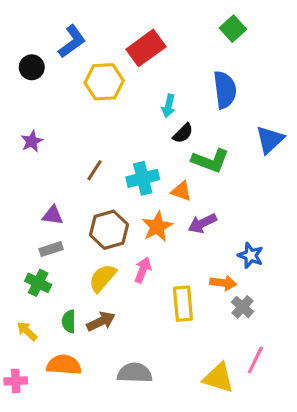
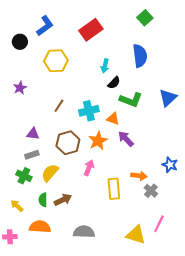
yellow hexagon: (104, 82) -> (56, 61), moved
blue triangle: (270, 140) -> (168, 98), moved
purple arrow: (202, 223) -> (126, 139), turned 72
blue star: (251, 255) -> (170, 165), moved
yellow semicircle: (103, 278) -> (50, 173), moved

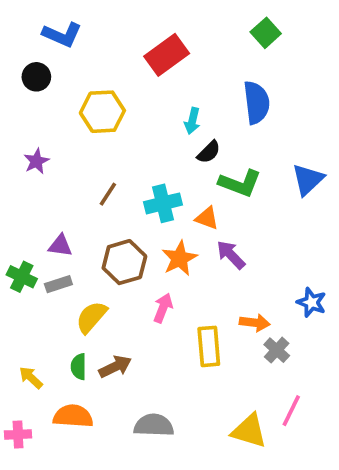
blue L-shape: (45, 26) -> (62, 35), moved, turned 60
green cross: (24, 176) -> (22, 277), moved

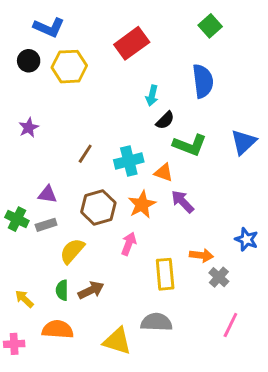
yellow hexagon: (102, 112) -> (69, 67), moved
gray semicircle: (154, 425) -> (156, 322), moved
yellow triangle: (249, 431) -> (117, 341), moved

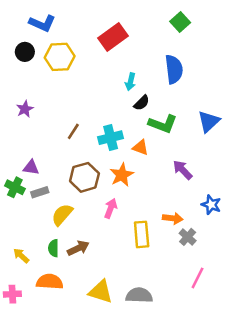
purple triangle: (47, 194) -> (31, 167), moved
purple arrow: (183, 202) -> (183, 170), moved
gray semicircle: (156, 322) -> (139, 295), moved

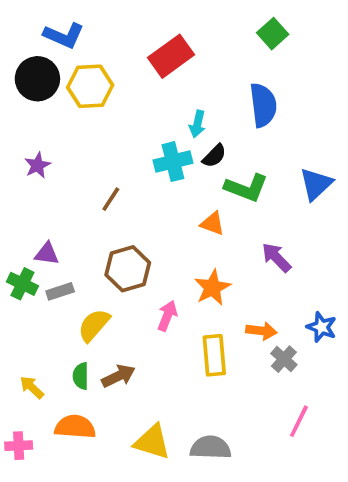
black circle: (25, 52) -> (37, 79), size x1.5
cyan cross: (111, 138) -> (173, 162), moved
orange star: (122, 175) -> (212, 288), moved
blue star: (211, 205) -> (322, 327), moved

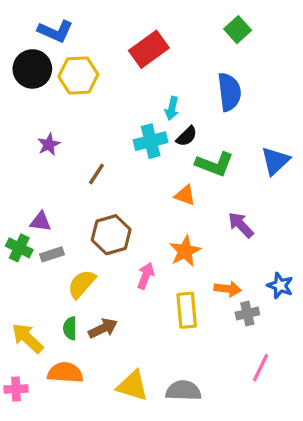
purple star: (37, 165) -> (49, 144), moved
gray cross: (284, 359) -> (247, 314), turned 35
yellow arrow: (32, 387) -> (27, 338), size x1.5

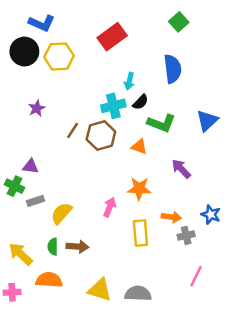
brown hexagon: (111, 235) -> (101, 135), moved
orange star: (185, 251) -> (139, 189), turned 30
gray rectangle: (52, 254) -> (35, 201), moved
brown arrow: (103, 328) -> (77, 247), turned 30

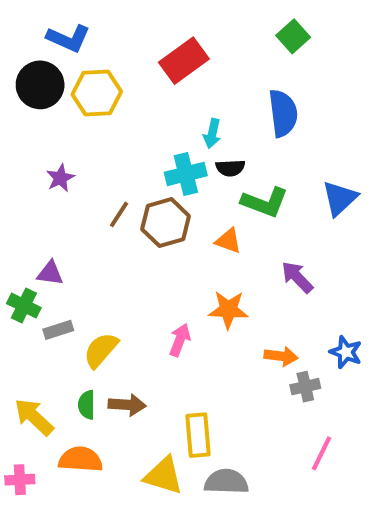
black semicircle: (140, 102) -> (230, 168), turned 42
yellow rectangle: (140, 233) -> (198, 435), moved

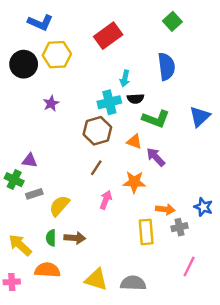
black circle: (40, 85) -> (24, 64), moved
purple star: (60, 178) -> (51, 103), moved
brown line: (119, 214) -> (96, 168), moved
purple arrow: (297, 277) -> (156, 157), moved
yellow rectangle: (198, 435) -> (146, 232), moved

